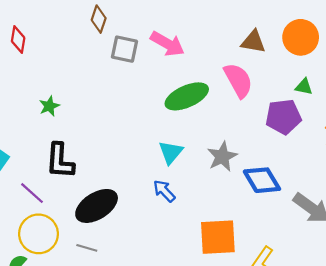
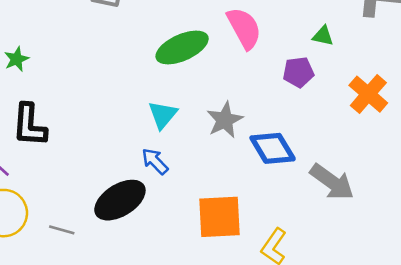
purple pentagon: (283, 117) -> (298, 72), size x0.7
black ellipse: (97, 206) -> (120, 200), moved

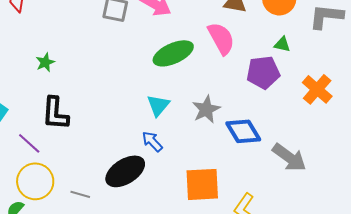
purple pentagon: (298, 72) -> (263, 72), size x1.4

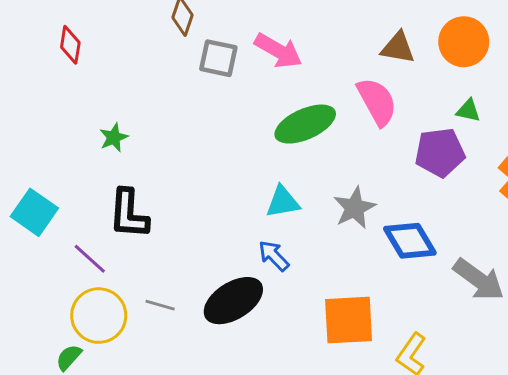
cyan triangle: (158, 105) -> (283, 202), turned 40
gray line: (80, 194) -> (160, 305), moved

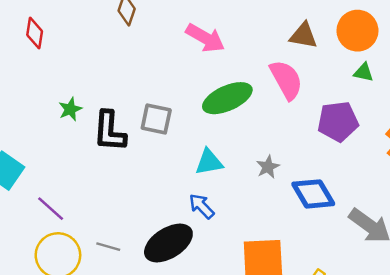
gray square: (218, 58) -> (156, 119), moved
green triangle: (468, 111) -> (364, 72), moved
gray star: (355, 208) -> (268, 167), size x0.7
black L-shape: (129, 214) -> (110, 131), moved

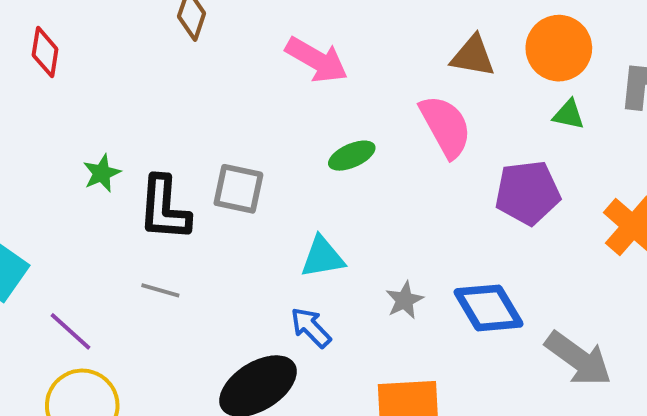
green ellipse: (227, 98) -> (352, 156), size x0.6
gray star: (268, 167) -> (405, 300), moved
gray line: (108, 247) -> (160, 290), moved

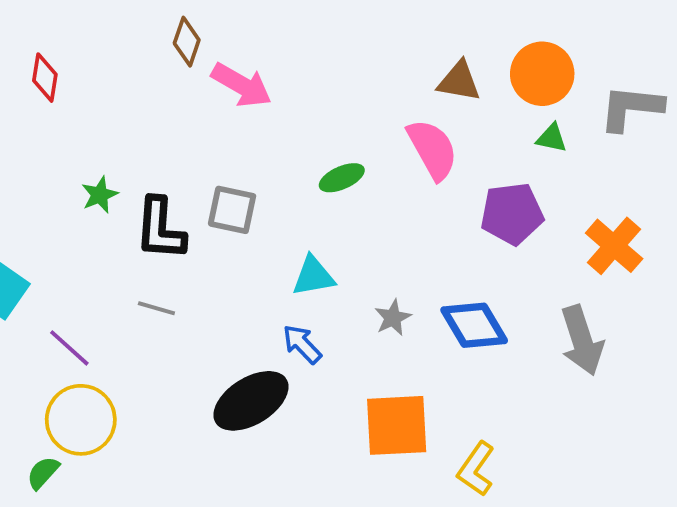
pink arrow: (317, 60) -> (242, 85), moved
gray arrow: (578, 359) -> (582, 340), moved, turned 36

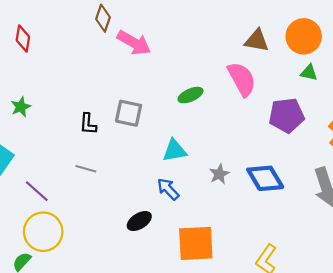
green star: (100, 195) -> (21, 107), moved
black L-shape: (160, 229) -> (88, 124), size x0.6
black ellipse: (251, 401) -> (139, 221), size x0.6
orange square: (397, 425) -> (196, 243), moved

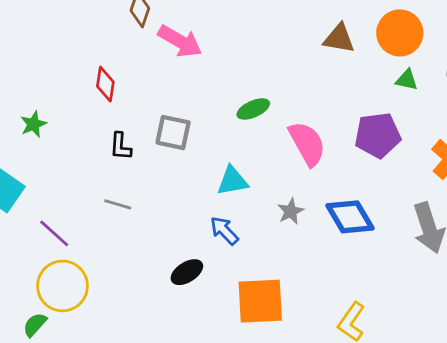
red diamond: (23, 38) -> (105, 84), moved
pink semicircle: (242, 79) -> (307, 144), moved

